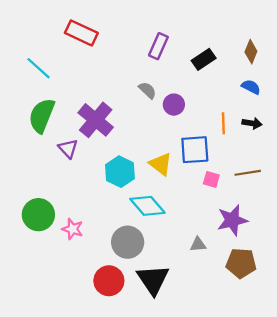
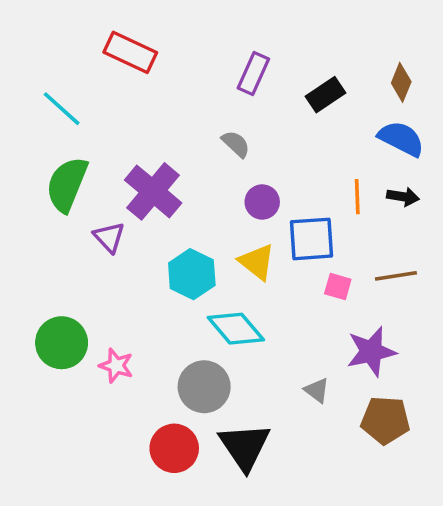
blue semicircle: (251, 87) -> (401, 139), size x1.5
purple circle: (174, 105) -> (262, 202), moved
gray triangle: (198, 244) -> (317, 390), turned 42

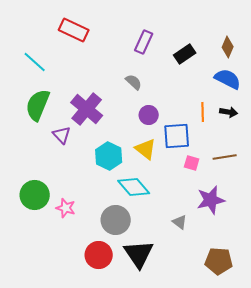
brown pentagon: (385, 420) -> (219, 261), moved

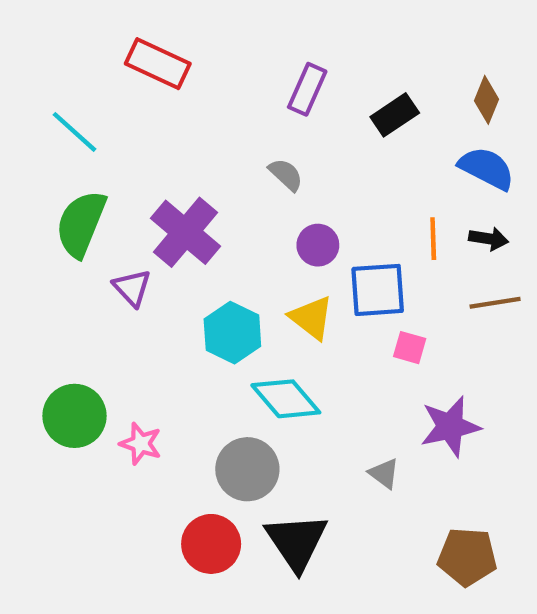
brown line: (225, 157) -> (495, 303), moved

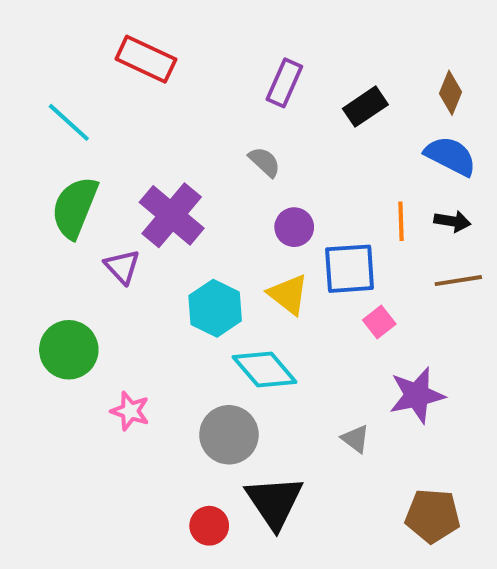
pink square: (410, 348) -> (379, 322), turned 36
green circle: (74, 416) -> (69, 350), moved
red circle: (211, 544) -> (209, 526), moved, size x0.7

